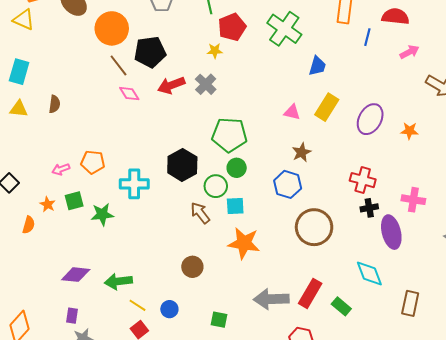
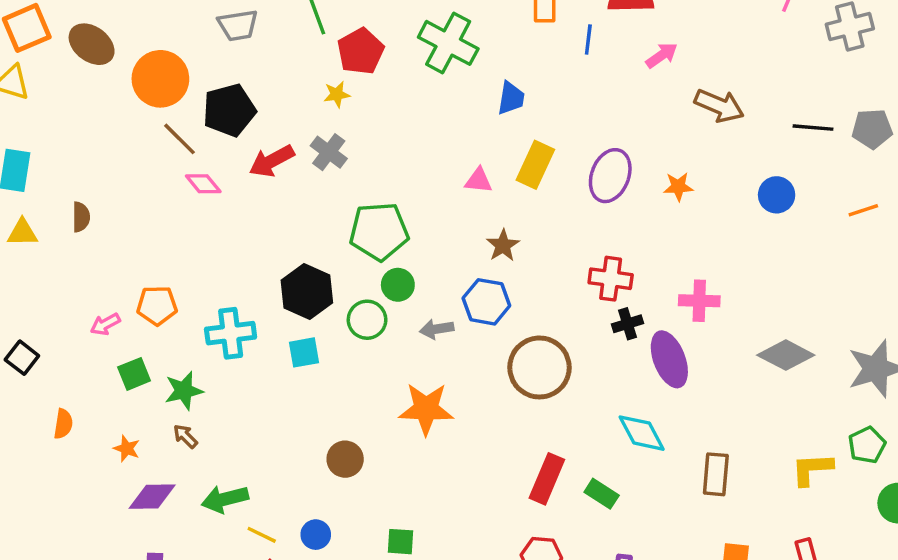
orange star: (48, 204) -> (127, 449), moved
cyan square: (235, 206) -> (304, 352), moved
brown arrow: (200, 213) -> (185, 436), moved, size x0.7
gray arrow: (271, 299) -> (437, 329), moved, size x0.6

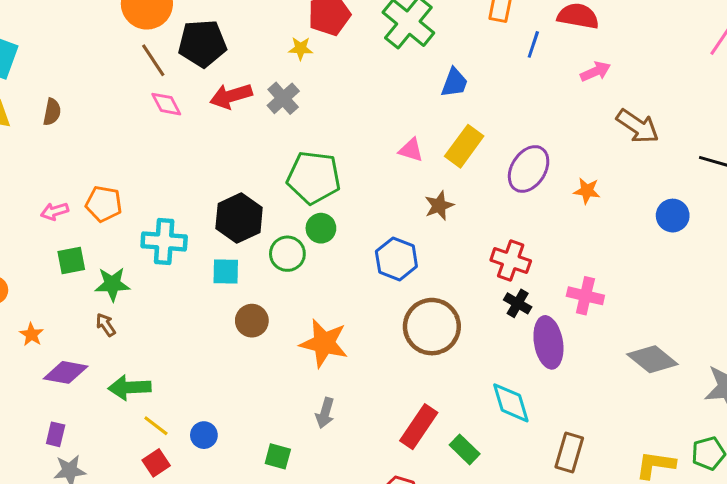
brown star: (503, 245) -> (439, 206), moved
black cross: (627, 324) -> (518, 303), turned 36
gray arrow: (437, 329) -> (325, 413), moved, turned -76
orange star: (127, 449) -> (31, 334), moved
brown circle: (345, 459) -> (252, 321), moved

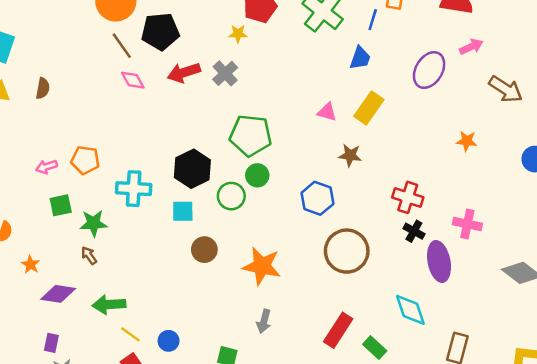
blue line: (533, 44) -> (373, 20), moved
purple ellipse: (529, 169) -> (429, 70), moved
brown star: (439, 206) -> (350, 155), turned 30

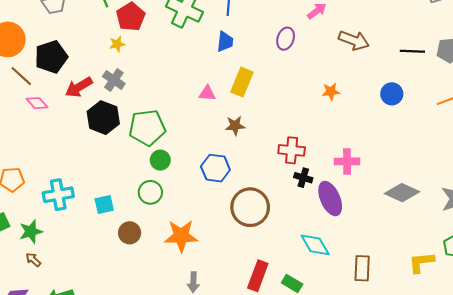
purple ellipse: (429, 70) -> (286, 39), size x0.7
black hexagon: (192, 169) -> (103, 118), moved
green circle: (231, 196) -> (150, 192), moved

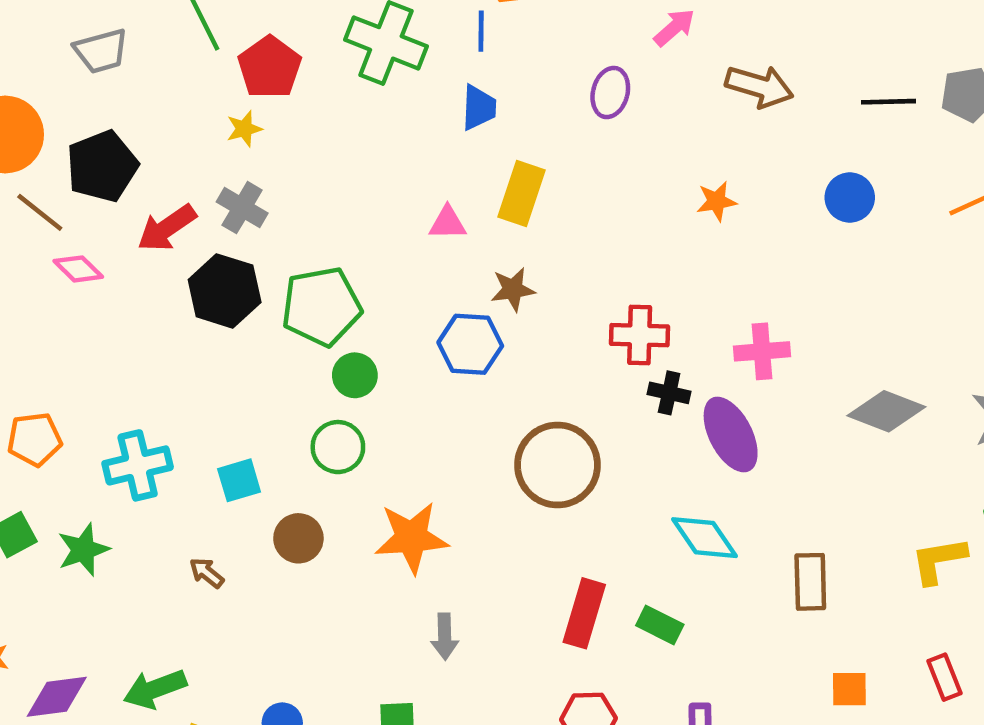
blue hexagon: (215, 168) -> (470, 344), moved
brown arrow: (33, 260) -> (207, 573), moved

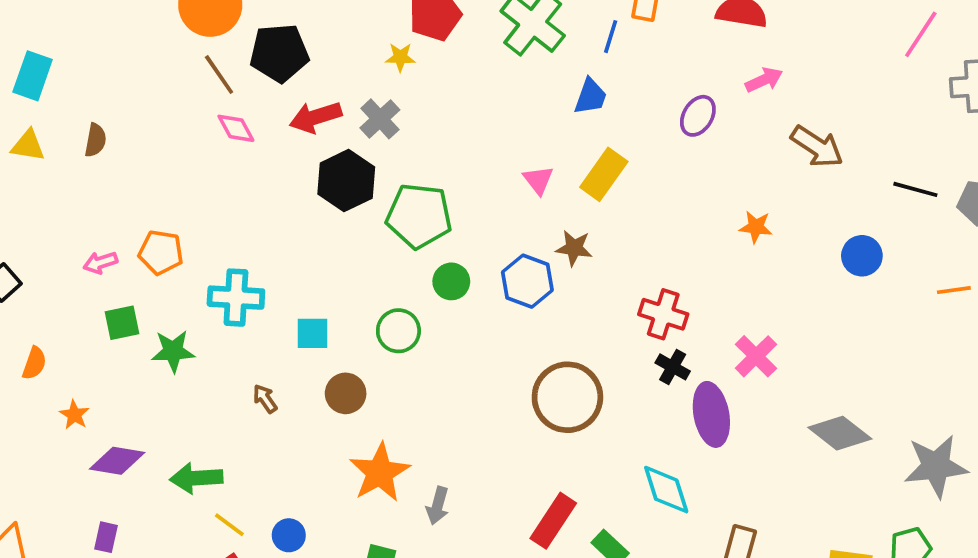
pink triangle: (447, 223) -> (538, 180), turned 36
pink cross: (762, 351) -> (756, 356), turned 33
green circle: (355, 375) -> (451, 281), moved
orange star: (411, 538) -> (380, 473), moved, turned 30

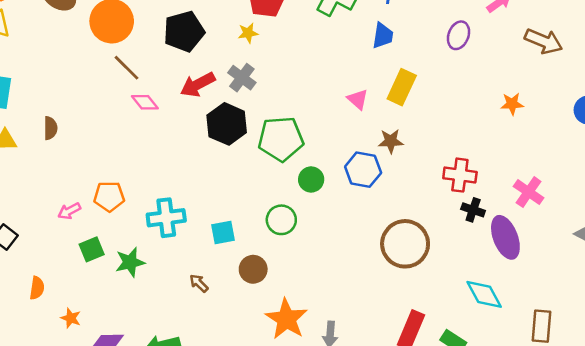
black pentagon: (279, 53) -> (184, 31), moved

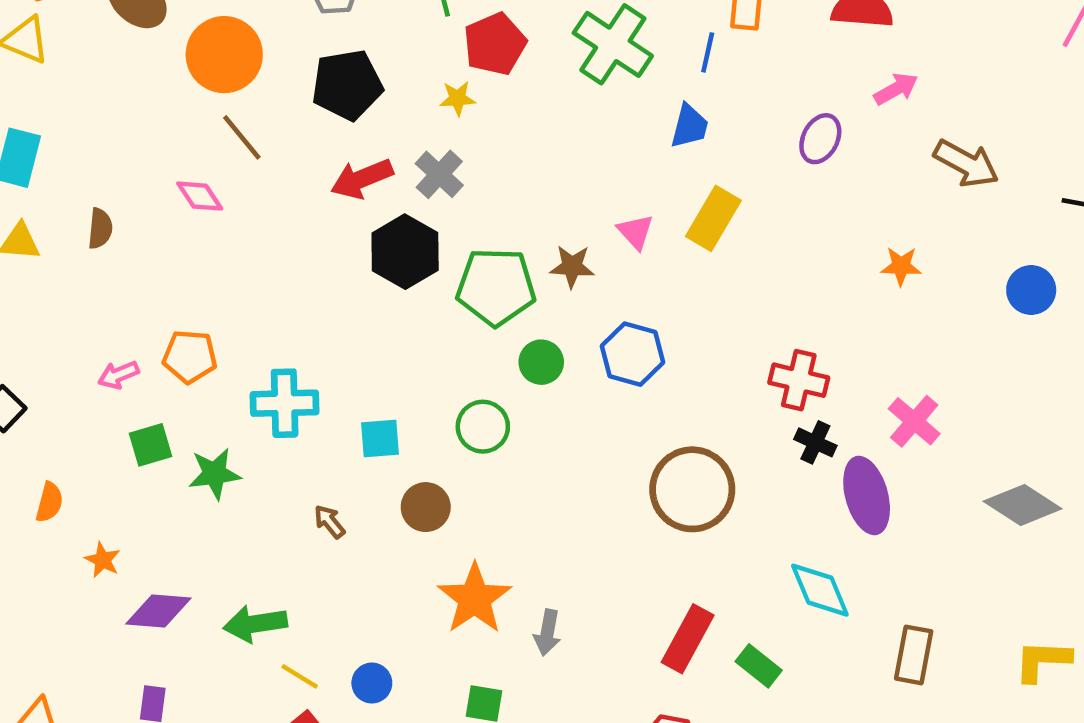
pink diamond: (145, 102) -> (200, 196), moved
brown star: (391, 141) -> (572, 266), moved

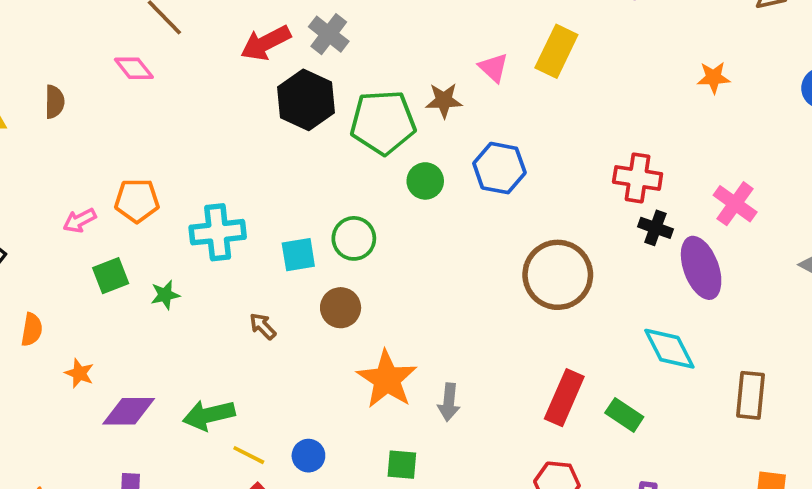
green circle: (483, 427) -> (354, 238), moved
green star: (214, 474) -> (165, 295), size x0.7

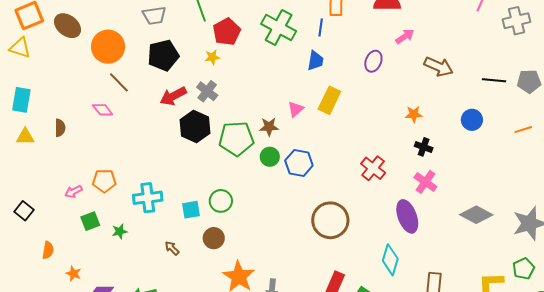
pink triangle: (493, 68) -> (296, 109), turned 36
red cross: (638, 178) -> (373, 168), turned 30
green circle: (425, 181) -> (270, 157), moved
black cross: (655, 228) -> (424, 147), moved
cyan diamond: (669, 349) -> (390, 260), turned 44

